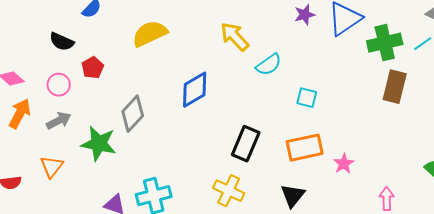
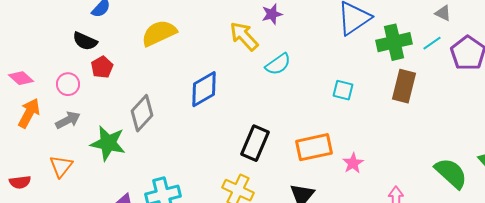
purple star: (305, 15) -> (272, 14), moved
black semicircle: (62, 42) -> (85, 41), moved
cyan square: (307, 98) -> (343, 90), moved

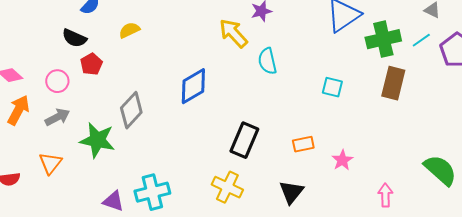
yellow semicircle: (159, 33) -> (129, 30), moved, size x0.6
cyan semicircle: (278, 64) -> (267, 61), turned 112
orange rectangle: (314, 147) -> (303, 144), size x0.6

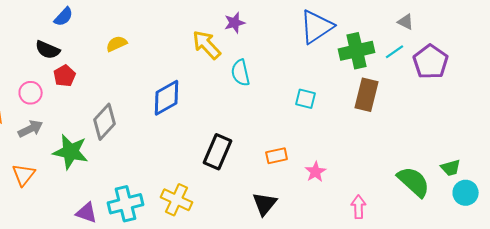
yellow semicircle: (129, 30) -> (117, 44), moved
yellow cross: (227, 187) -> (177, 200), moved

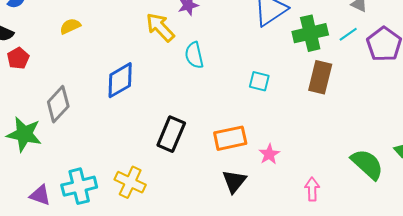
orange rectangle: (277, 156) -> (230, 138), size x1.5
black triangle: (265, 204) -> (234, 181), moved

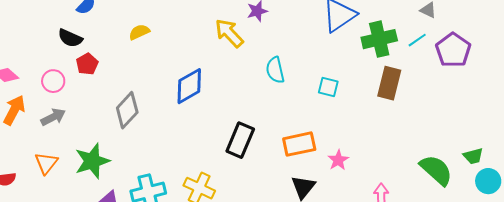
cyan semicircle: (194, 55) -> (275, 70), moved
green star: (24, 134) -> (92, 161), moved, turned -30

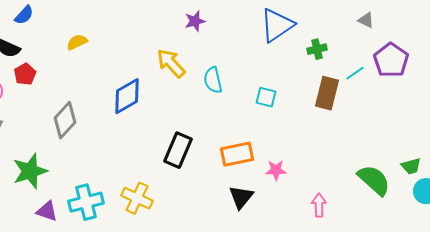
yellow arrow: (229, 33) -> (171, 63), moved
green cross: (379, 39) -> (317, 49), size x0.6
cyan line: (417, 40) -> (355, 73), moved
pink star: (338, 160) -> (276, 170), turned 30

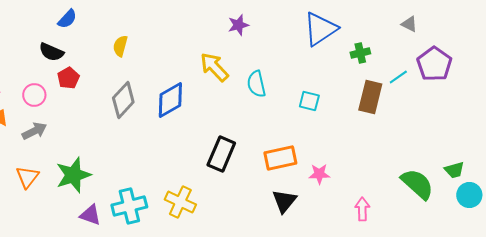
yellow semicircle: (77, 42) -> (120, 46), turned -50
gray diamond: (65, 120) -> (123, 100), moved

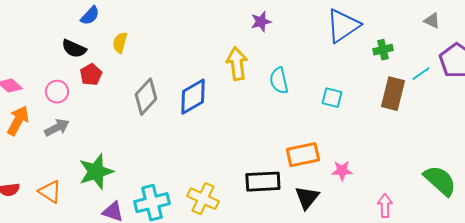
yellow semicircle: (120, 46) -> (120, 43), moved
yellow arrow: (214, 67) -> (237, 64), turned 36
black rectangle: (221, 154) -> (263, 182), moved, turned 64
orange triangle: (27, 177) -> (50, 192), moved, turned -35

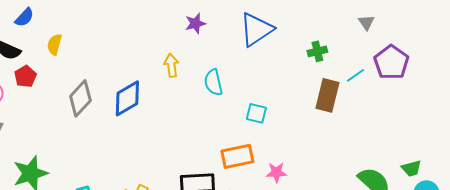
gray triangle: (432, 21) -> (366, 22), turned 30
blue triangle: (343, 26) -> (256, 29), moved
yellow arrow: (237, 64) -> (171, 65), size x0.7
cyan square: (332, 98) -> (256, 113), moved

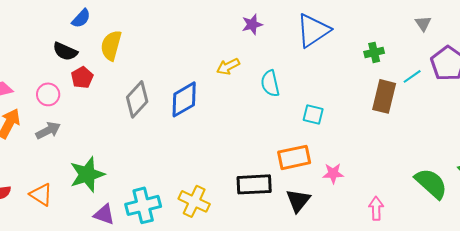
yellow semicircle: (54, 44) -> (111, 45), size x1.4
yellow arrow: (171, 65) -> (228, 66), turned -110

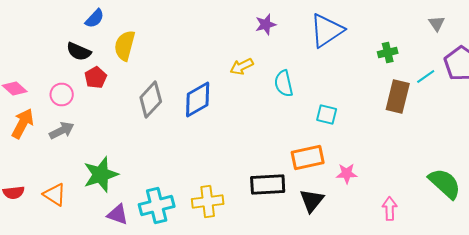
yellow cross: (194, 201) -> (208, 202), turned -32

